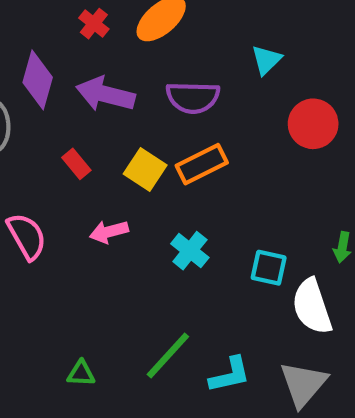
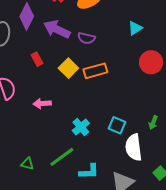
purple semicircle: (193, 97) -> (86, 38), moved, size x0.7
pink arrow: (109, 232) -> (42, 104), moved
cyan cross: (190, 251) -> (81, 127), moved
green triangle: (81, 373) -> (27, 164), moved

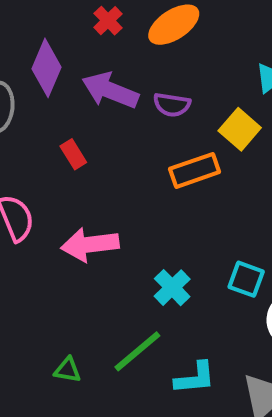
yellow square: (68, 68) -> (240, 129), moved
pink arrow: (42, 104) -> (90, 245), size x1.5

